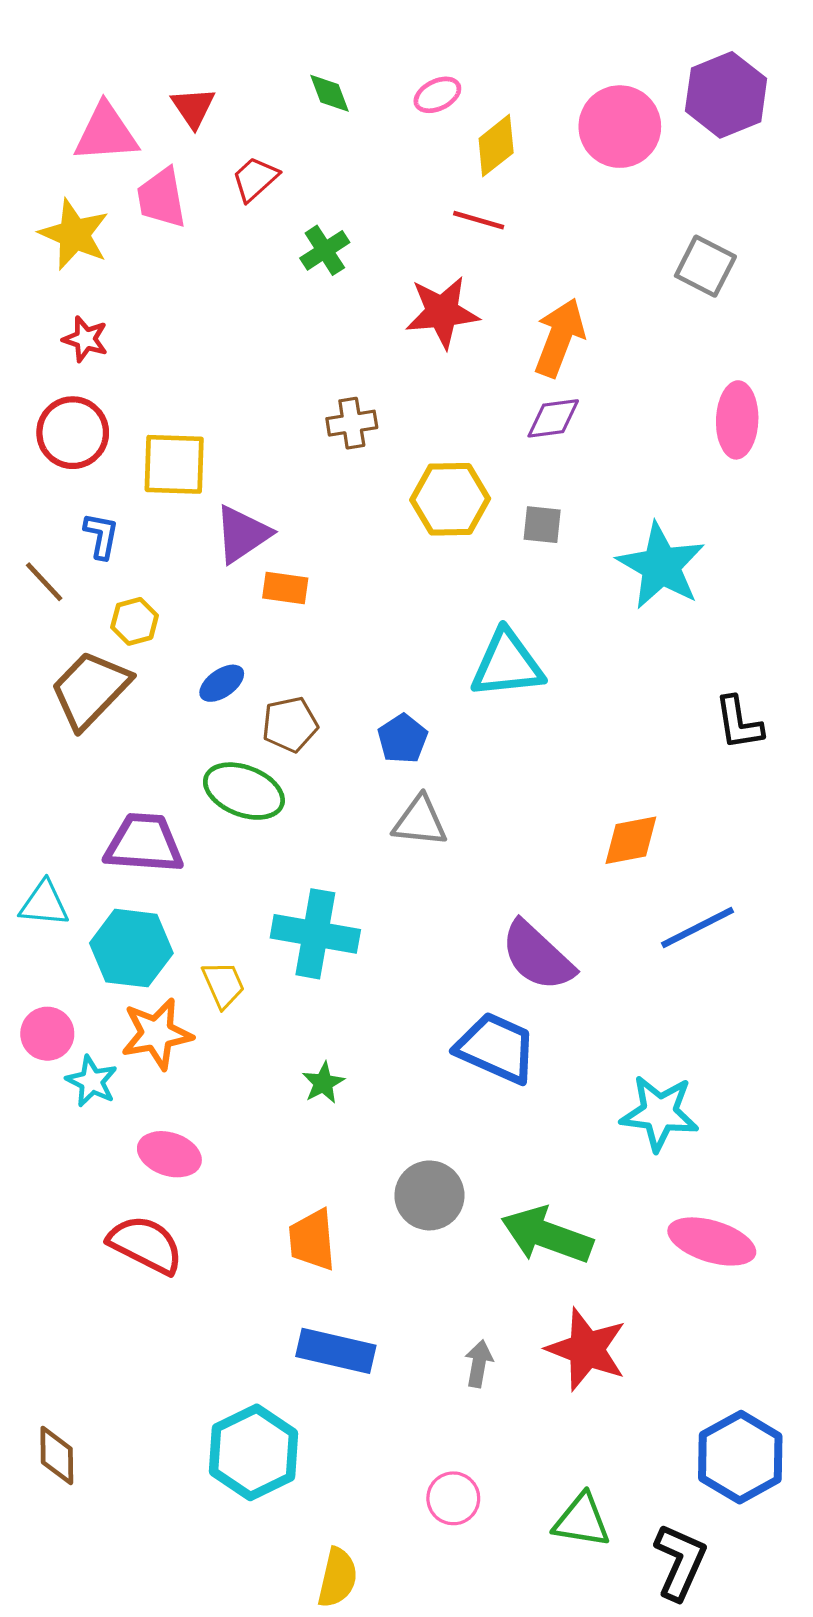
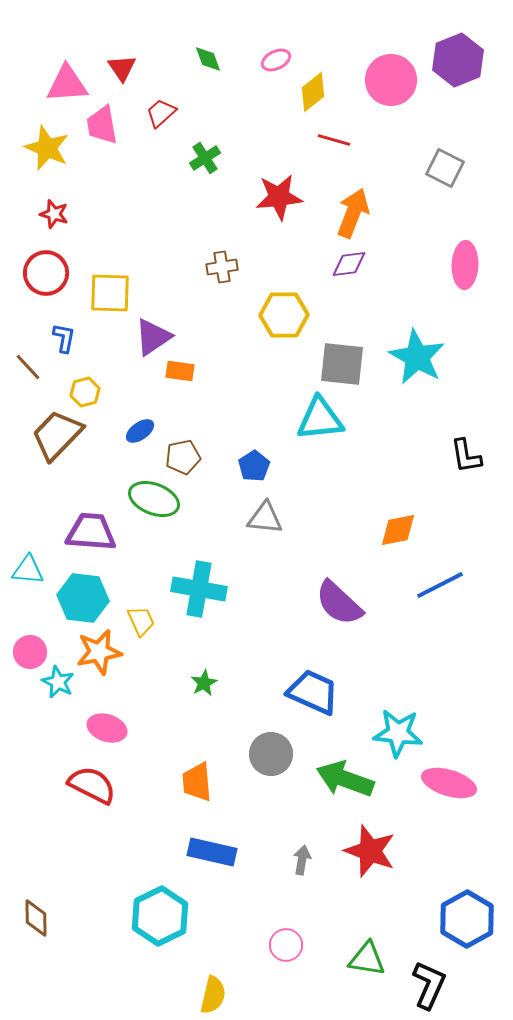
red line: (479, 220) -> (334, 140), moved
gray square: (542, 525) -> (342, 364), moved, size x1.8
blue trapezoid: (496, 1048) -> (313, 692), moved
cyan star: (659, 1113) -> (398, 733), moved

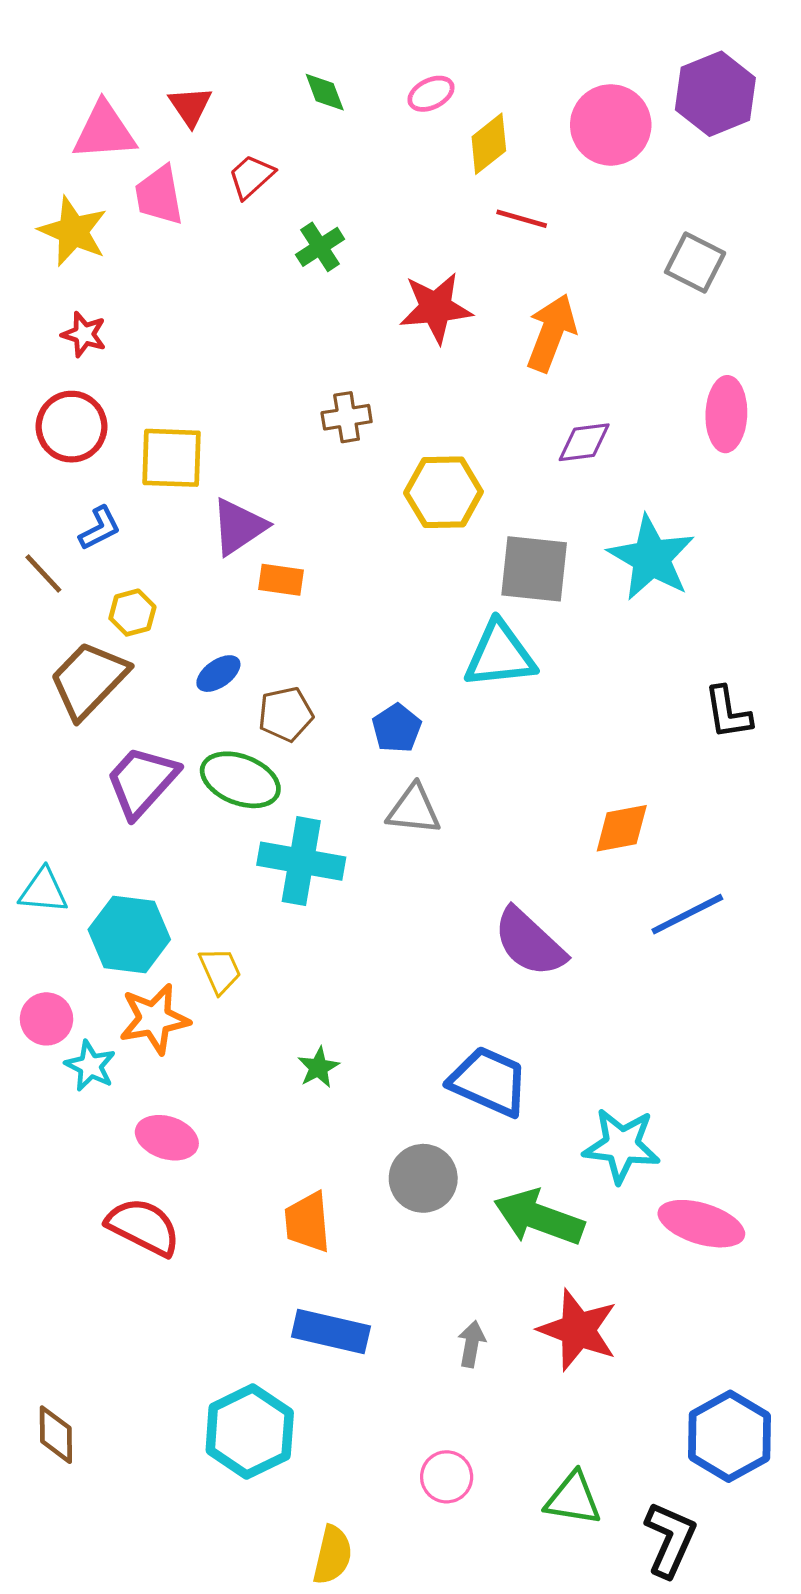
purple diamond: (349, 264) -> (584, 442), moved
blue L-shape: (64, 338) -> (100, 528), turned 52
purple trapezoid: (91, 532) -> (142, 781), moved, turned -52
cyan cross: (199, 589) -> (301, 861), moved

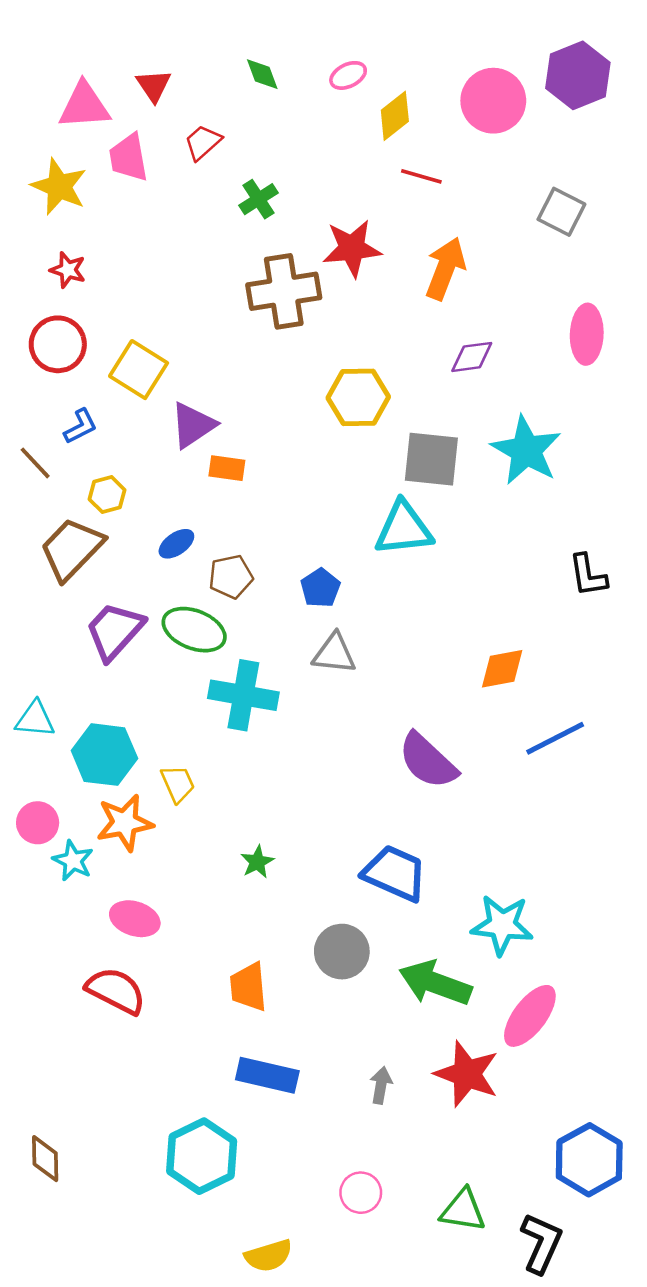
brown cross: (347, 417) -> (284, 291), moved, size x1.8
yellow square: (172, 458) -> (139, 370), turned 30
pink ellipse: (701, 1224) -> (530, 1016), moved, turned -70
yellow semicircle: (333, 1555) -> (269, 1256), turned 60

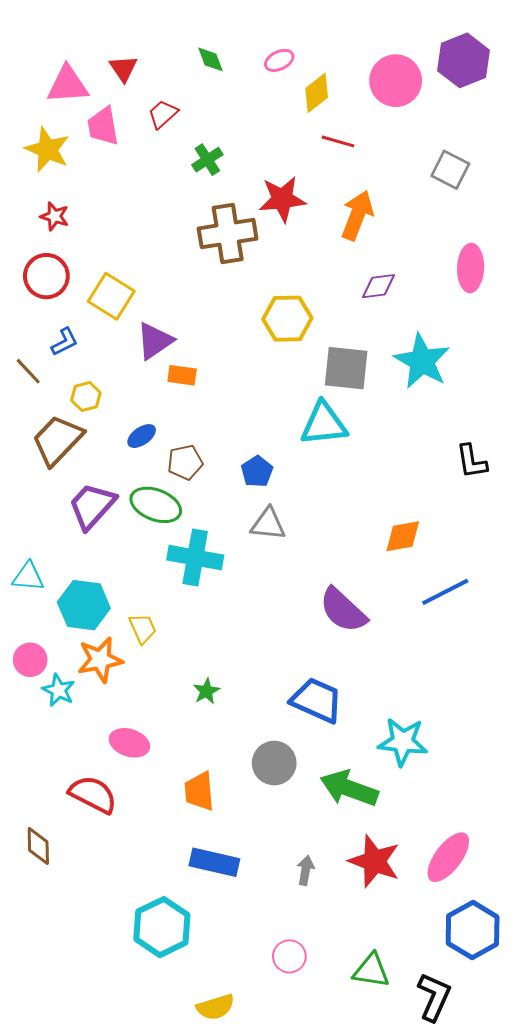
pink ellipse: (135, 919) -> (129, 743), moved
pink ellipse: (530, 1016) -> (448, 857), moved
brown diamond: (45, 1159) -> (38, 846), moved

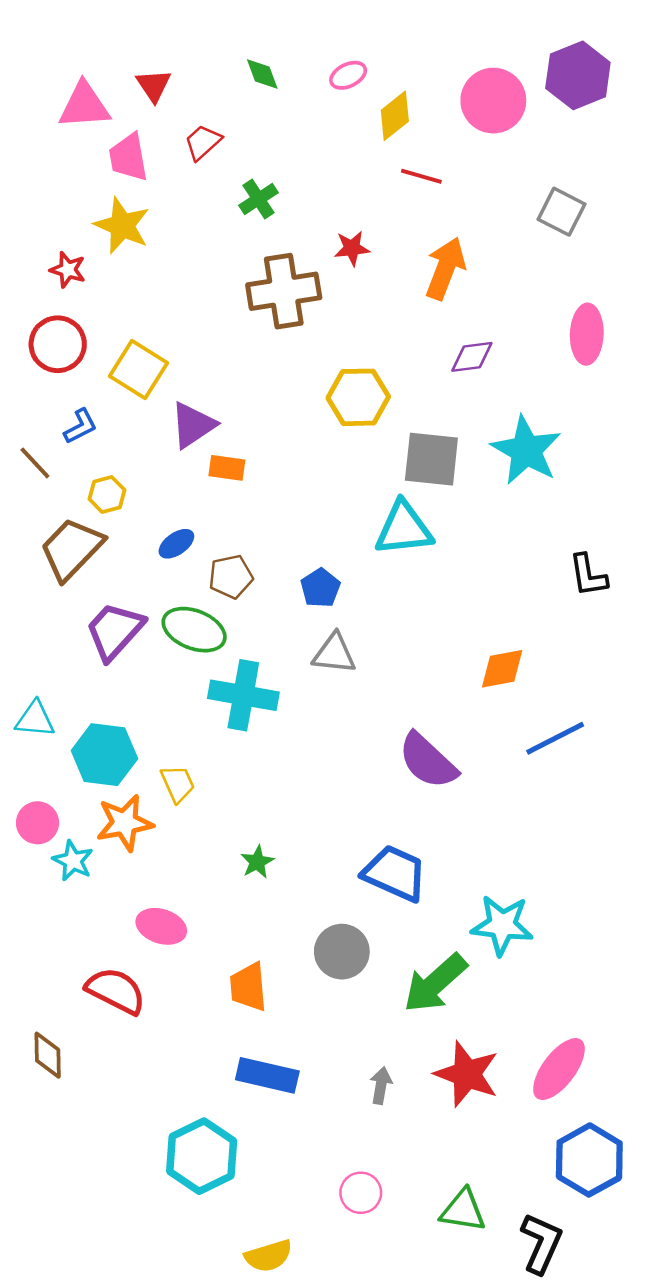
yellow star: (47, 150) -> (122, 226), moved
red star: (282, 199) -> (352, 248), size x0.6
green arrow: (349, 788) -> (435, 983), turned -62

